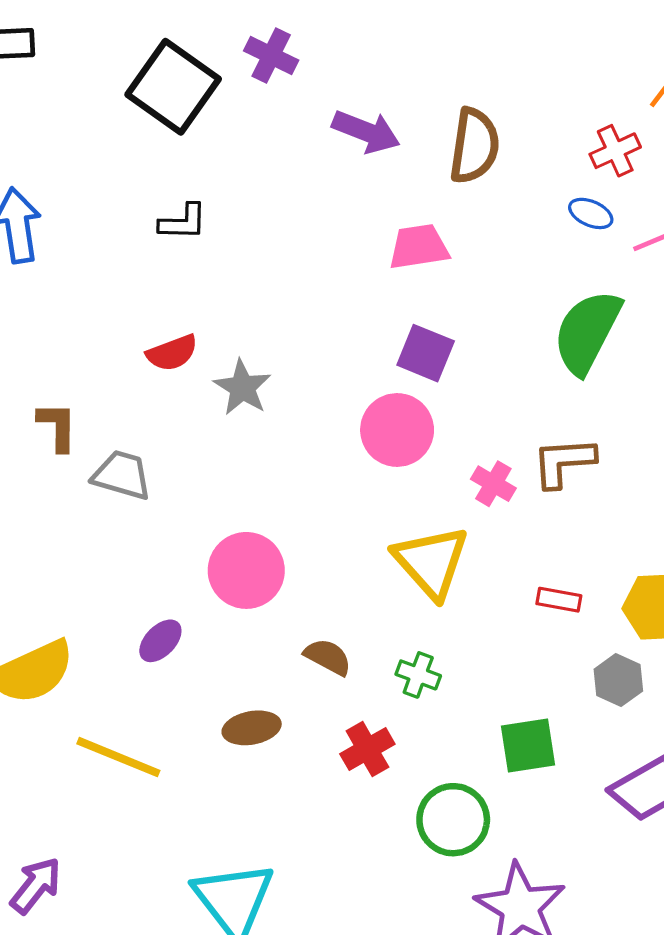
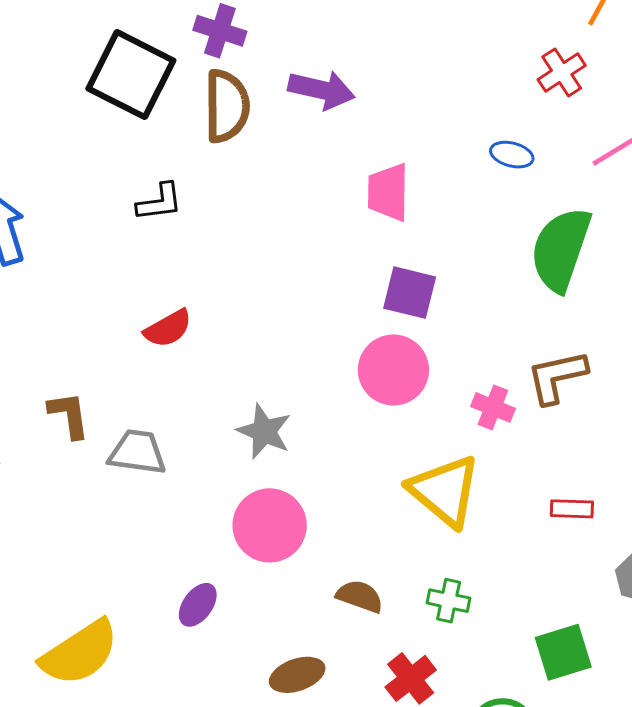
brown semicircle: (474, 146) -> (227, 106), moved
blue ellipse: (591, 213) -> (512, 155), moved
pink trapezoid: (419, 247) -> (388, 192), turned -72
gray star: (242, 387) -> (264, 431), moved

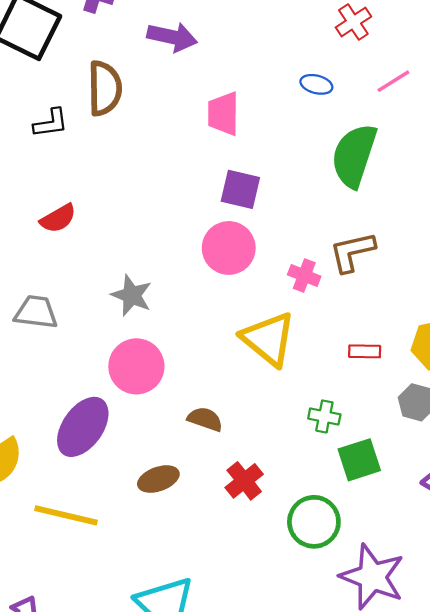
brown semicircle: (227, 106) -> (105, 88), moved
green cross: (449, 601) -> (324, 416), moved
purple ellipse: (198, 605) -> (83, 427), size x1.8

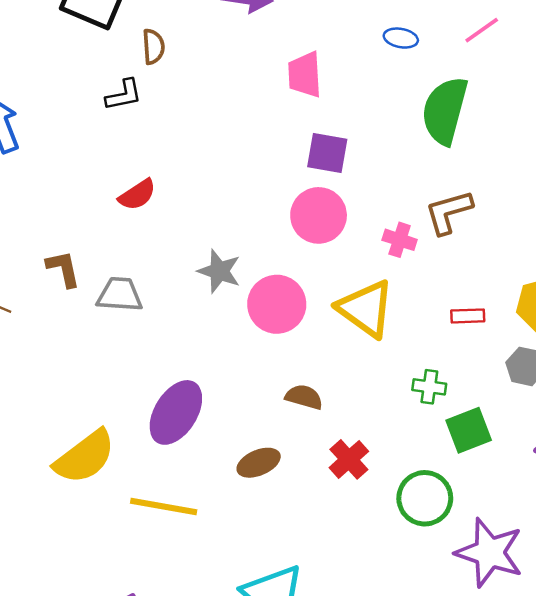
brown semicircle: (105, 88) -> (153, 47), moved, size x0.6
pink circle: (136, 366) -> (277, 304), moved

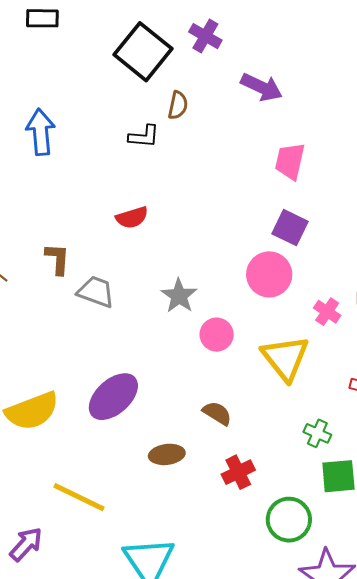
pink circle: (277, 304) -> (217, 335), size x0.7
yellow line: (164, 507) -> (79, 497), moved

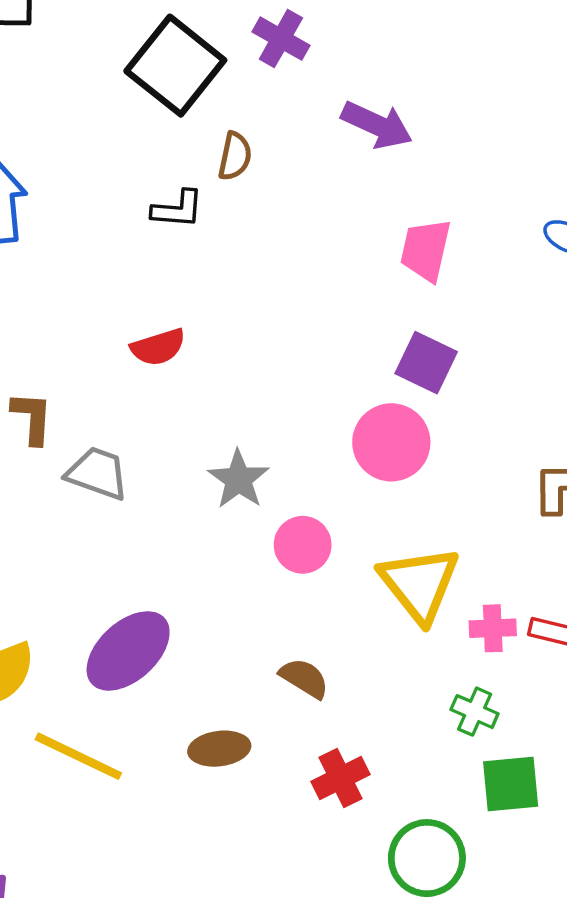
pink cross: (327, 312) -> (493, 628), moved, turned -36
yellow line: (79, 497) -> (78, 756), moved

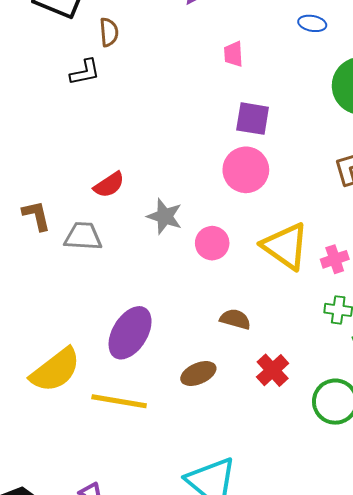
pink trapezoid: (426, 250) -> (233, 54), size x0.7
red semicircle: (158, 347) -> (109, 185), moved

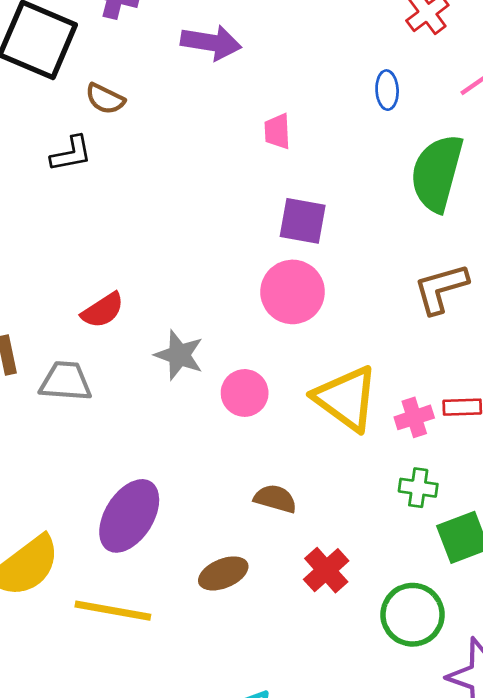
blue ellipse: (312, 23) -> (387, 90), turned 76
brown semicircle: (109, 32) -> (105, 99), turned 120

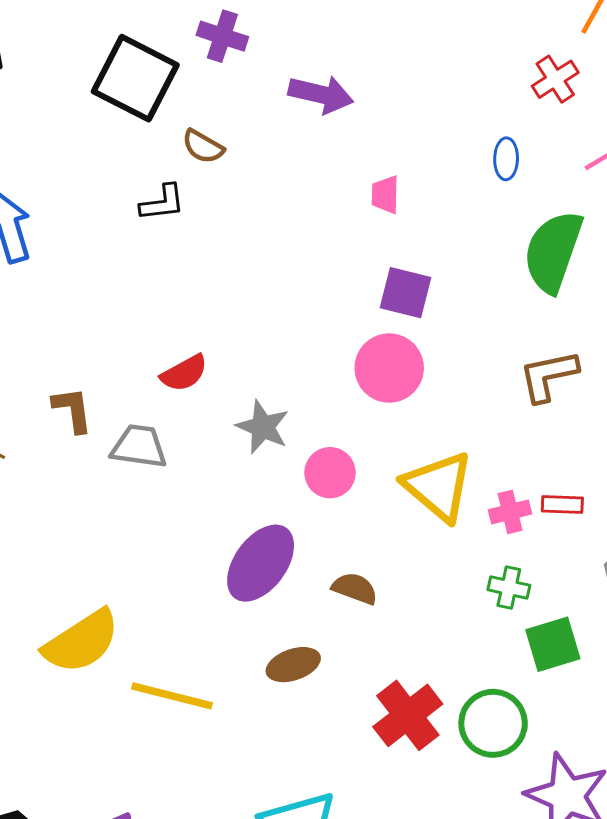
purple ellipse: (129, 516) -> (261, 563), moved
red cross: (326, 570) -> (408, 715), moved, size x1.4

